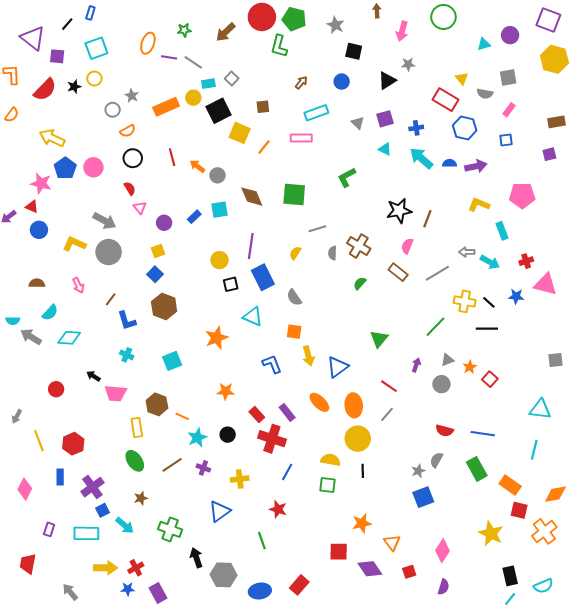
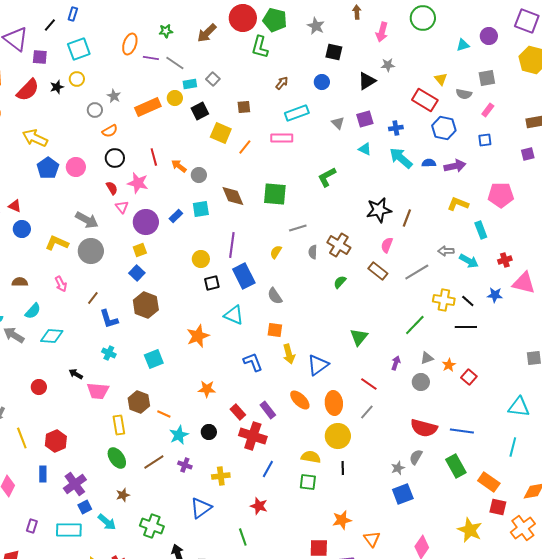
black square: (219, 111) -> (200, 111), size x0.7
pink star: (41, 183) -> (138, 183), moved
purple circle: (164, 223) -> (146, 222), size x1.6
red semicircle: (444, 431) -> (424, 428), size x1.5

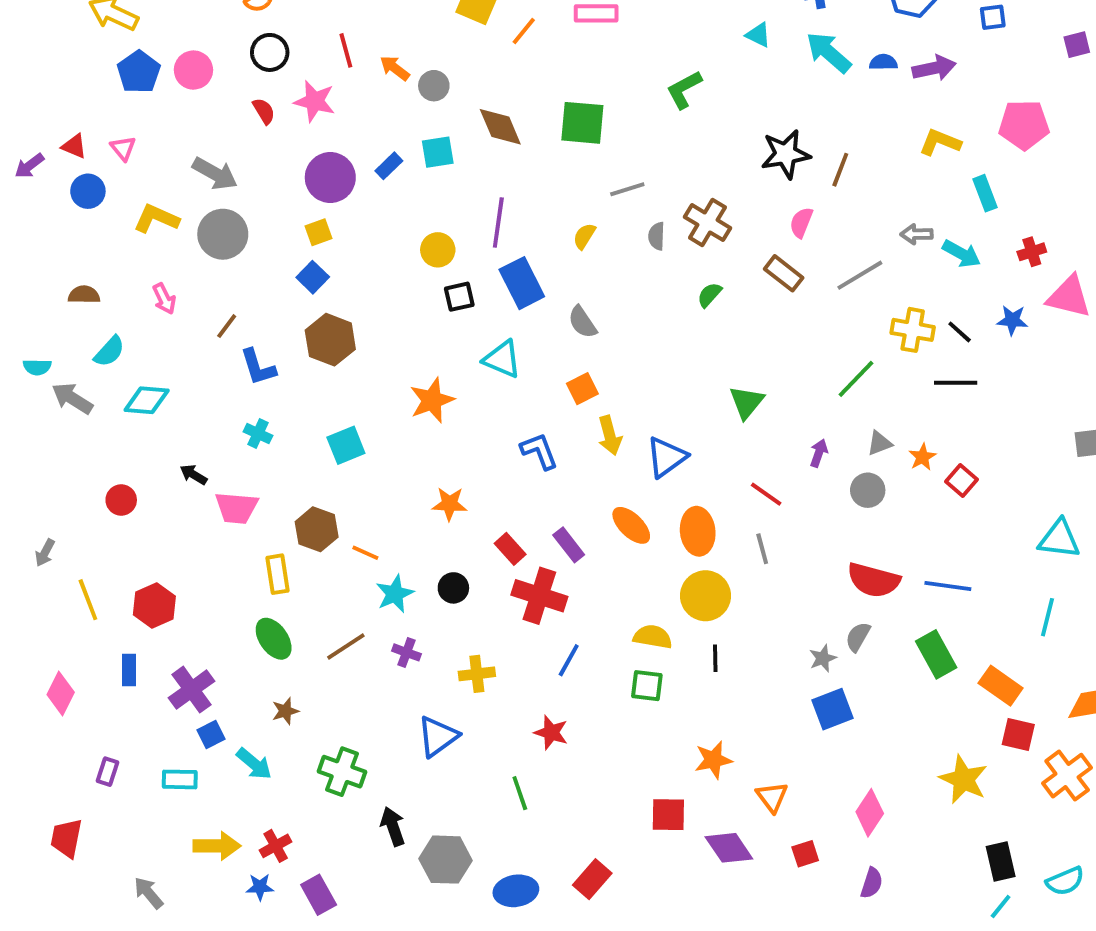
pink triangle: (122, 207) -> (123, 148), moved
orange square: (275, 330) -> (582, 389), turned -35
gray line: (367, 412) -> (762, 549), turned -56
cyan rectangle: (69, 530) -> (180, 779), size x0.7

